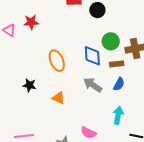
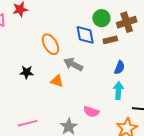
blue semicircle: (119, 84) -> (119, 67), moved
gray arrow: (93, 85) -> (73, 64), moved

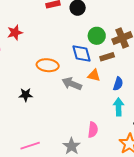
orange ellipse: (50, 44) -> (48, 65), turned -50
orange triangle: (57, 81) -> (94, 75), moved
pink semicircle: (91, 112) -> (93, 130), turned -98

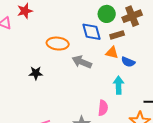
orange triangle: (94, 75) -> (112, 53), moved
blue semicircle: (118, 84) -> (128, 62), turned 96
cyan arrow: (119, 107) -> (119, 85), moved

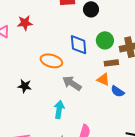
blue diamond: (92, 32) -> (79, 45), moved
cyan arrow: (119, 85) -> (59, 109), moved

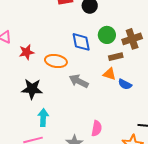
red star: (25, 23) -> (27, 52), moved
black star: (25, 86) -> (32, 89), size x1.5
cyan arrow: (59, 109) -> (43, 118), moved

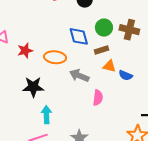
brown cross: (132, 39) -> (129, 30), turned 36
brown rectangle: (116, 57) -> (101, 50), moved
pink semicircle: (97, 128) -> (98, 98), moved

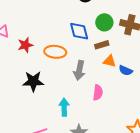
gray arrow: (79, 76) -> (79, 70), turned -102
cyan arrow: (46, 115) -> (64, 107), moved

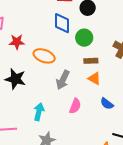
green circle: (104, 22) -> (84, 38), moved
blue diamond: (79, 31) -> (62, 23), moved
blue semicircle: (126, 70) -> (107, 104), moved

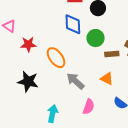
orange ellipse: (44, 56) -> (56, 58), turned 35
brown rectangle: (91, 61) -> (112, 54), moved
gray arrow: (63, 80) -> (75, 81), turned 108

